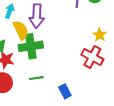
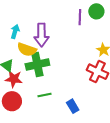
yellow semicircle: (21, 30) -> (27, 49), turned 138

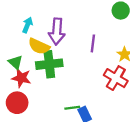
purple line: (80, 17) -> (93, 43), moved
green line: (44, 95) -> (72, 108), moved

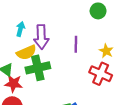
cyan arrow: (28, 25) -> (20, 29), moved
yellow semicircle: (39, 46) -> (26, 52), turned -42

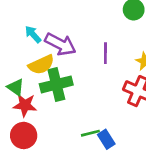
cyan arrow: (20, 29) -> (33, 34), turned -56
purple arrow: (41, 37) -> (60, 44), turned -60

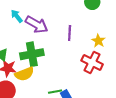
yellow semicircle: (41, 65) -> (24, 74), moved

